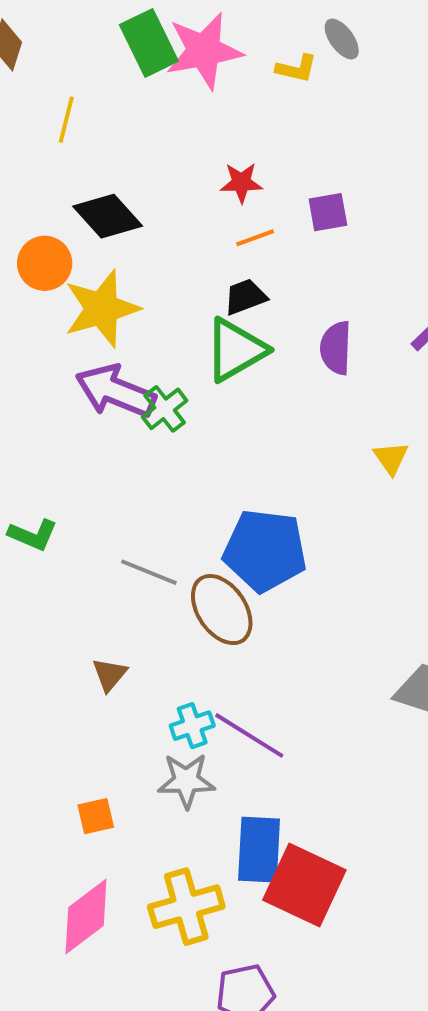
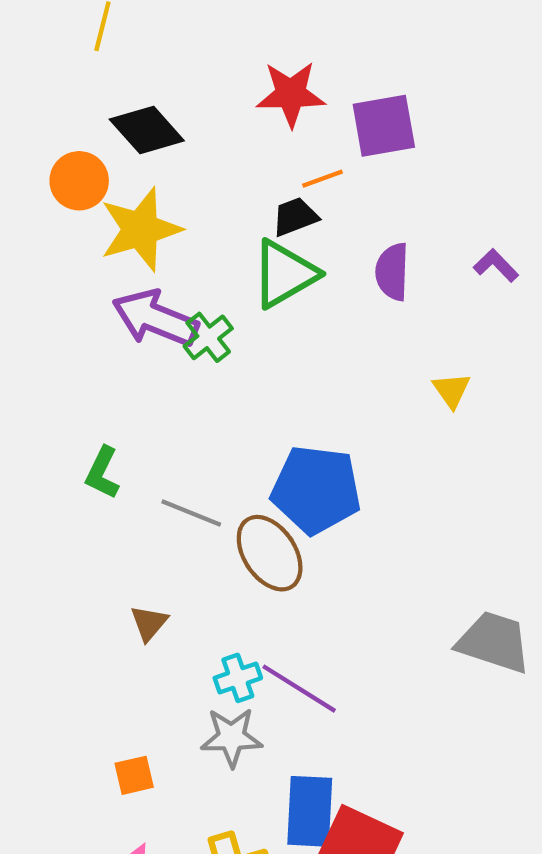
red star: (241, 183) -> (291, 94), size x1.5
purple square: (328, 212) -> (384, 126), size x1.5
orange line: (255, 238) -> (322, 179), moved
green L-shape: (33, 535) -> (102, 473), moved, turned 93

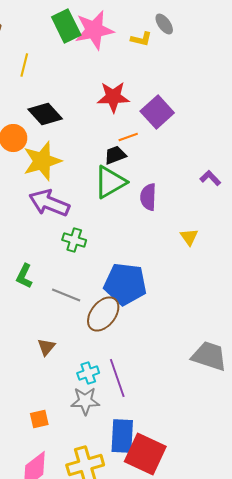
purple square: (384, 126) -> (157, 112), turned -32
purple semicircle: (392, 272) -> (148, 197), moved
green cross: (208, 337) -> (74, 240), moved, turned -35
brown ellipse: (270, 553) -> (103, 314), turned 72
purple line: (299, 689) -> (117, 378), turned 39

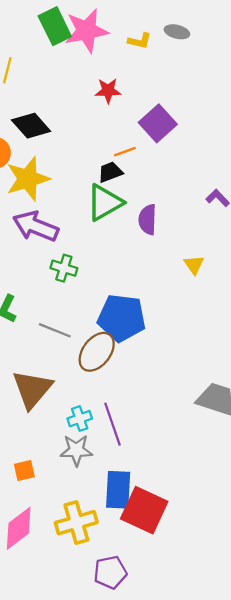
gray ellipse: (164, 24) -> (177, 32), moved, turned -40
red star: (113, 97) -> (108, 91), moved, size x0.7
brown triangle: (46, 347) -> (32, 389), size x2.0

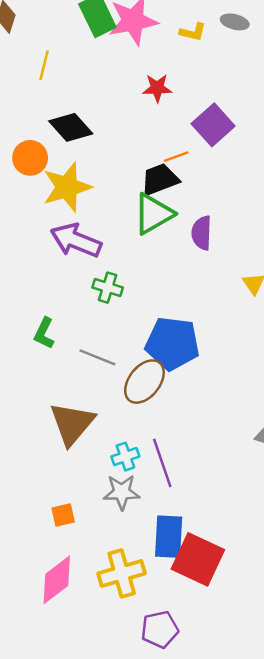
black trapezoid: (110, 172) -> (160, 179), size x1.4

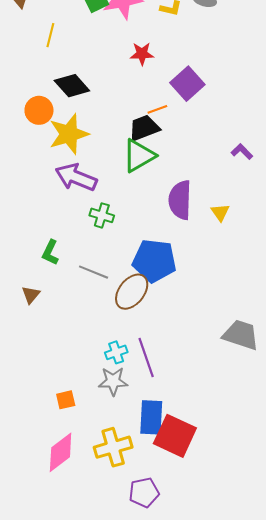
purple semicircle: (202, 233) -> (180, 200), moved, size x1.4
brown triangle: (72, 423) -> (31, 295), moved, size x0.5

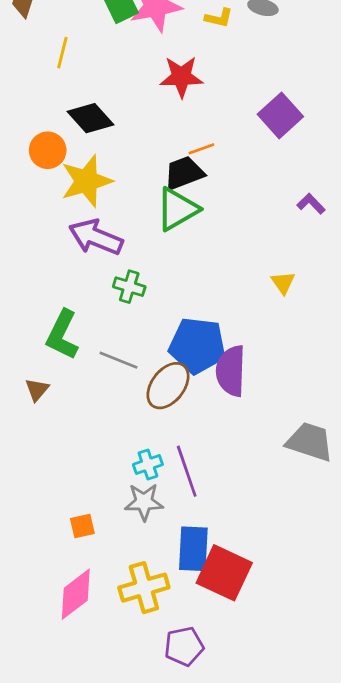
red star: (142, 54) -> (181, 77), size x1.4
purple square: (187, 84) -> (280, 115), moved
purple semicircle: (180, 200) -> (231, 371), moved
green L-shape: (50, 252) -> (62, 335), size x1.5

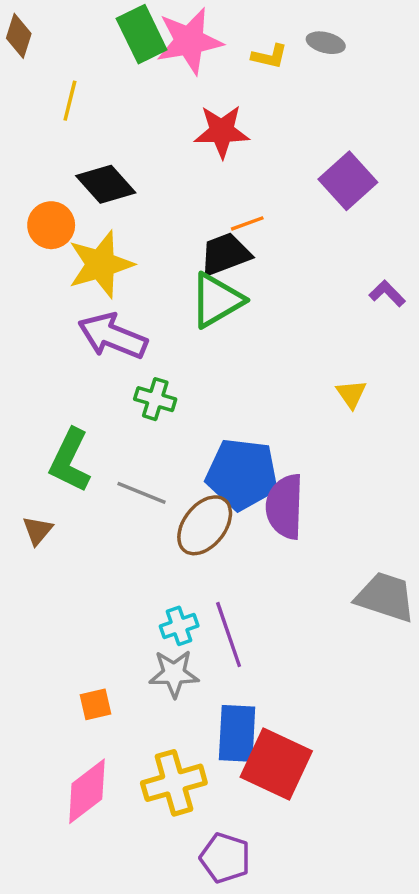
purple pentagon: (184, 646) -> (225, 858), turned 30

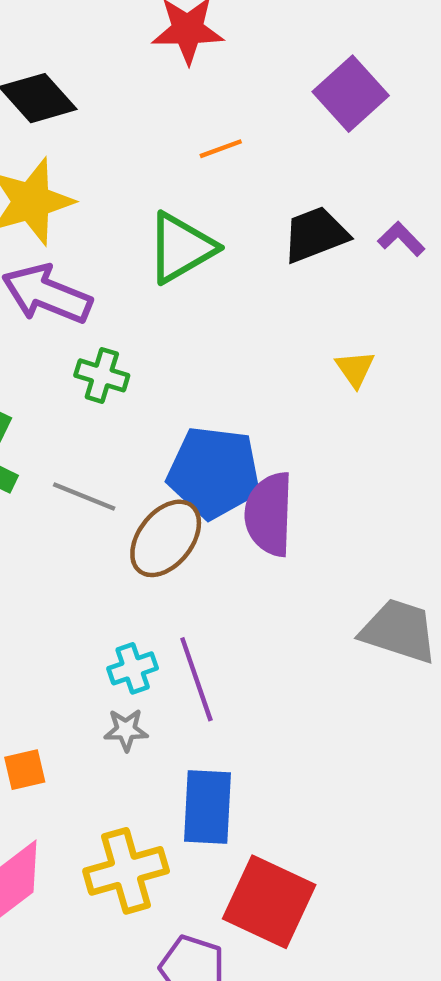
black trapezoid: (225, 254) -> (315, 235), moved
gray star: (174, 674) -> (126, 730), size x0.7
red square: (276, 764) -> (269, 902), moved

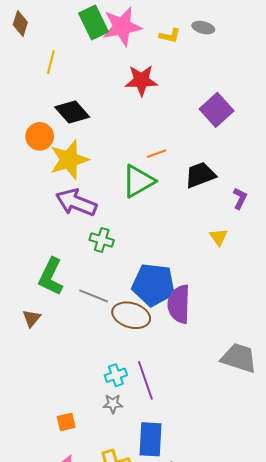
orange line: (221, 149) -> (157, 154), moved
purple L-shape: (401, 239) -> (240, 198), moved, turned 70
brown ellipse: (166, 538) -> (131, 315), turned 69

